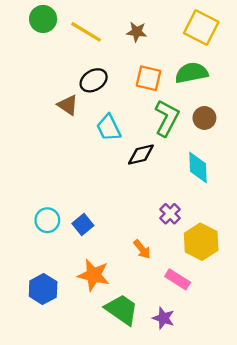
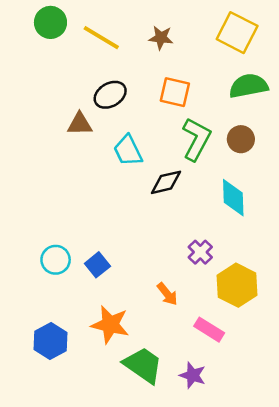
green semicircle: (192, 73) -> (248, 86), moved
brown triangle: (68, 105) -> (80, 124), turned -35

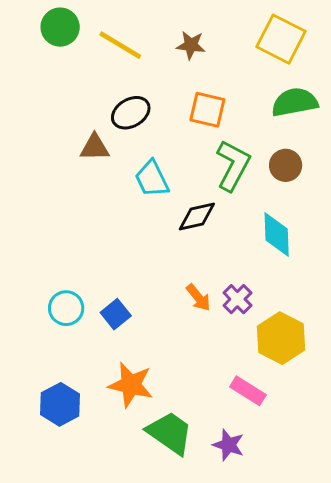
orange arrow: (167, 294) -> (198, 298), moved

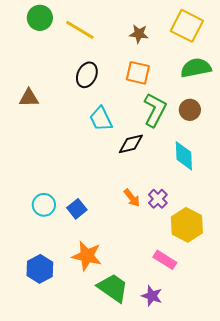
brown star: (191, 45) -> (139, 34), moved
black ellipse: (131, 113) -> (87, 75), turned -35
brown triangle: (95, 147) -> (29, 98), moved

